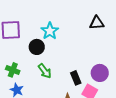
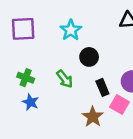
black circle: (37, 47) -> (89, 57), moved

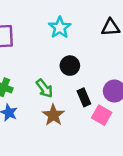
cyan star: (71, 30) -> (60, 27), moved
brown star: (93, 117) -> (53, 115), moved

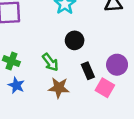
brown star: (53, 115) -> (59, 88), turned -30

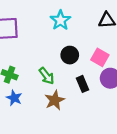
brown star: (59, 88) -> (55, 100), turned -30
pink square: (105, 88) -> (100, 57), moved

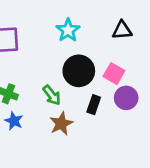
black circle: (70, 55) -> (79, 71), size x1.5
black rectangle: (82, 84) -> (94, 105), turned 42

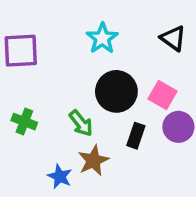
black triangle: (122, 30) -> (173, 38), turned 40
blue star: (14, 121) -> (60, 176), moved

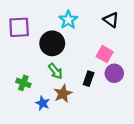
black circle: (116, 91) -> (52, 43), moved
green cross: (24, 122) -> (23, 83), moved

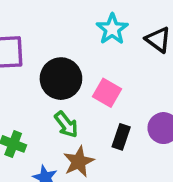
cyan star: (68, 20) -> (112, 29), moved
pink square: (105, 54) -> (107, 93), moved

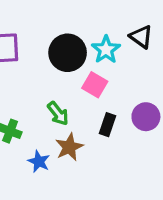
cyan star: (112, 29) -> (106, 50), moved
black circle: (61, 79) -> (68, 53), moved

